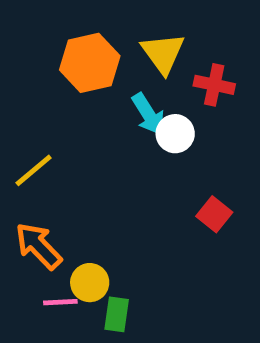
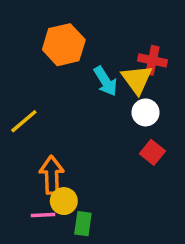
yellow triangle: (163, 53) -> (137, 79), moved
white circle: (175, 134) -> (145, 112), moved
orange arrow: (38, 246) -> (52, 175), moved, turned 42

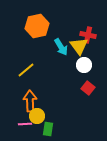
yellow line: (24, 121) -> (26, 70), moved

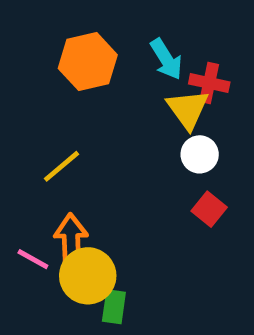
cyan arrow: (61, 47) -> (166, 59), moved
yellow circle: (37, 116) -> (88, 276), size x1.5
pink line: (25, 124) -> (33, 259), moved, turned 32

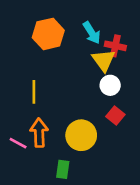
yellow line: (62, 166) -> (34, 92), turned -50
yellow circle: (88, 276) -> (81, 135), moved

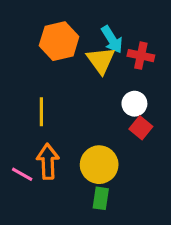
yellow triangle: (104, 60) -> (101, 60), moved
red square: (115, 116) -> (141, 128), moved
green rectangle: (63, 169) -> (101, 198), moved

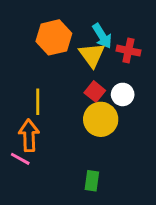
red square: (141, 128) -> (95, 92), moved
orange arrow: (48, 161) -> (29, 135), moved
yellow circle: (99, 165) -> (101, 119), moved

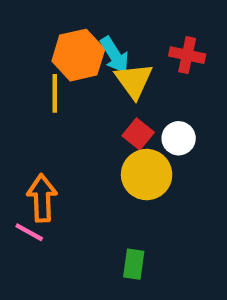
cyan arrow: (102, 36) -> (115, 55), moved
red cross: (128, 51) -> (187, 55), moved
yellow line: (38, 102) -> (55, 93), moved

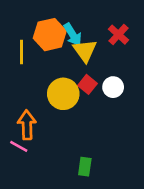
red cross: (187, 55) -> (118, 35), turned 30
yellow line: (55, 93) -> (21, 52), moved
yellow circle: (147, 175) -> (63, 94), moved

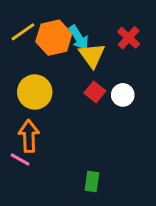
yellow line: (21, 52) -> (23, 32), moved, turned 55
yellow circle: (63, 94) -> (35, 92), moved

